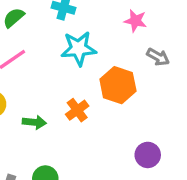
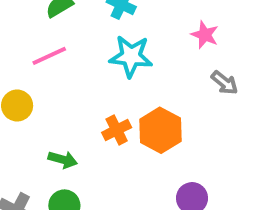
orange hexagon: (118, 85) -> (160, 130), moved
green arrow: (34, 122) -> (63, 160), moved

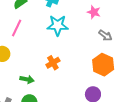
pink line: (49, 56) -> (17, 28), turned -36
orange hexagon: (160, 130) -> (103, 65), moved

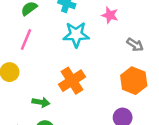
pink star: (94, 12) -> (110, 15), moved
orange cross: (53, 63) -> (72, 81), size x1.5

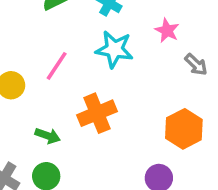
pink line: (26, 40) -> (57, 66), moved
gray arrow: (135, 45) -> (196, 65), moved

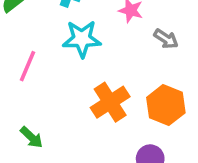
orange cross: (97, 113) -> (110, 102), moved
green arrow: (48, 136) -> (32, 137), turned 35

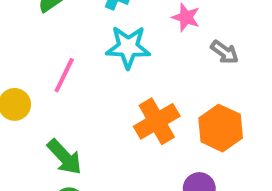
green arrow: (32, 137) -> (65, 157), size x1.4

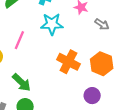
orange cross: (157, 121) -> (68, 62), turned -30

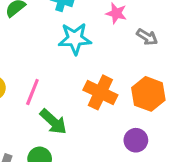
pink line: (19, 40) -> (32, 92), moved
green arrow: (22, 82) -> (53, 122), moved

